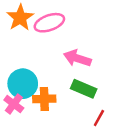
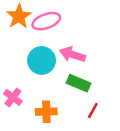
cyan circle: (23, 84) -> (42, 60), moved
orange cross: (44, 99) -> (46, 112), moved

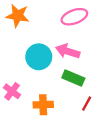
orange star: (19, 16) -> (18, 16), turned -30
pink ellipse: (46, 21) -> (74, 17), moved

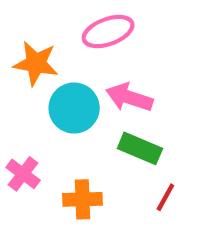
orange star: (18, 16) -> (36, 63), moved
pink ellipse: (74, 17) -> (108, 32), moved

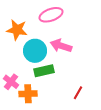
green rectangle: (140, 148) -> (44, 71), moved, turned -36
orange cross: (83, 199) -> (28, 94), moved

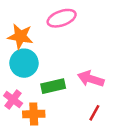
pink arrow: (61, 46) -> (91, 79), moved
cyan circle: (35, 51) -> (24, 63), moved

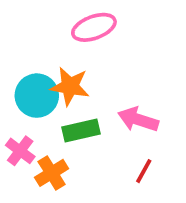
orange star: (20, 36) -> (70, 86), moved
orange cross: (34, 114) -> (52, 173), turned -30

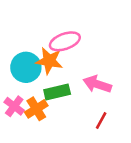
pink ellipse: (94, 27) -> (65, 41), moved
orange cross: (52, 173) -> (36, 109), moved

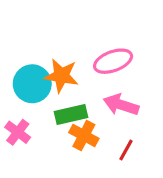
pink ellipse: (65, 41) -> (113, 61), moved
orange cross: (36, 109) -> (84, 135), moved, turned -30

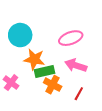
orange star: (61, 76) -> (34, 59), moved
cyan circle: (32, 84) -> (20, 35), moved

